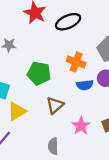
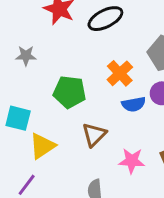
orange cross: (76, 62) -> (120, 73), turned 30
pink star: (81, 126) -> (132, 161), turned -30

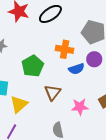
orange cross: (120, 73) -> (65, 49), turned -30
green pentagon: (70, 92) -> (33, 66), turned -30

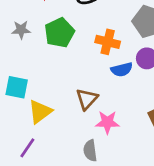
green pentagon: (33, 66) -> (59, 33), moved
pink star: (80, 107) -> (107, 122), moved

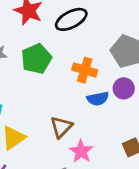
pink star: (107, 122) -> (81, 151), turned 30

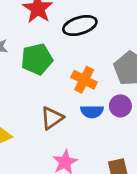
brown triangle: (61, 127) -> (52, 118), moved

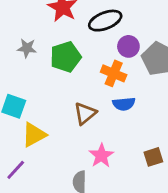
purple circle: (120, 106) -> (128, 46), moved

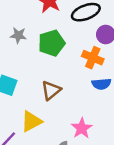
brown triangle: (85, 113) -> (51, 90), moved
yellow triangle: (34, 135) -> (31, 121), moved

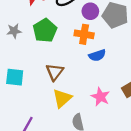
yellow triangle: (31, 121) -> (62, 98), moved
pink star: (82, 128) -> (100, 97), moved

